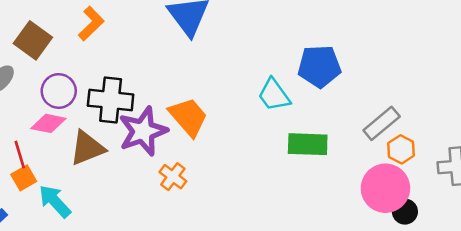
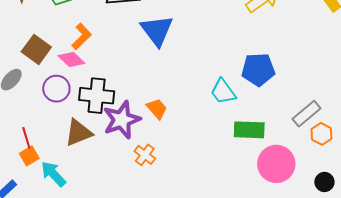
orange trapezoid: (188, 117) -> (157, 109), size x0.7
pink diamond: (48, 123) -> (71, 60), moved, turned 32
pink circle: (385, 188) -> (276, 164), moved

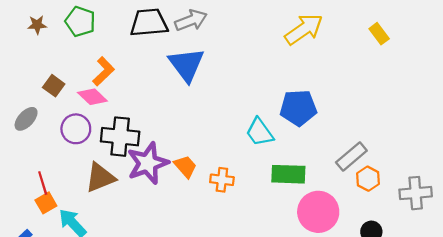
brown square: (36, 49) -> (54, 86), size x0.7
orange trapezoid: (157, 109) -> (185, 166), moved
orange cross: (145, 155) -> (222, 180), moved, turned -30

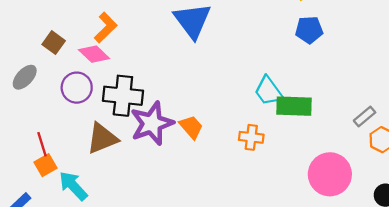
blue pentagon: (298, 108) -> (309, 30), moved, size x0.7
gray rectangle: (351, 157) -> (365, 117), size x0.7
green rectangle: (288, 174) -> (294, 106), moved
orange cross: (222, 180) -> (251, 137), moved

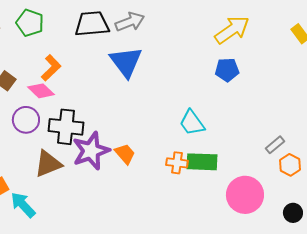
green rectangle: (294, 106) -> (202, 162), moved

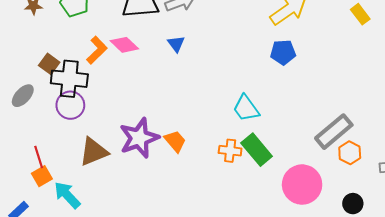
blue triangle: (126, 62) -> (176, 44), size x0.5
pink diamond: (41, 91) -> (124, 45), moved
black cross: (66, 127) -> (69, 79), moved
gray rectangle: (275, 145) -> (334, 132), size x1.8
green rectangle: (202, 162) -> (257, 150), turned 48

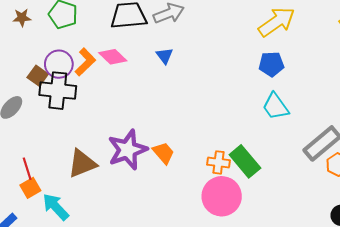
purple circle: (70, 105) -> (59, 64), moved
cyan trapezoid: (246, 108) -> (276, 106), moved
pink circle: (302, 185) -> (222, 196), moved

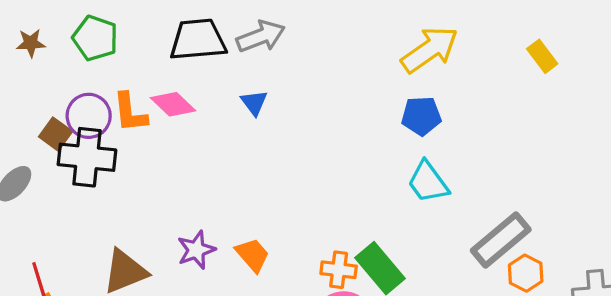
orange L-shape: (85, 62) -> (130, 113), turned 128
purple star: (128, 150) -> (196, 250), size x0.6

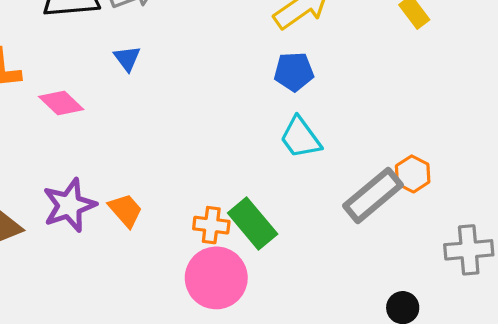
pink diamond: (173, 104) -> (61, 103), moved
purple star: (196, 250) -> (69, 205), size x1.4
orange hexagon: (526, 273) -> (413, 174), moved

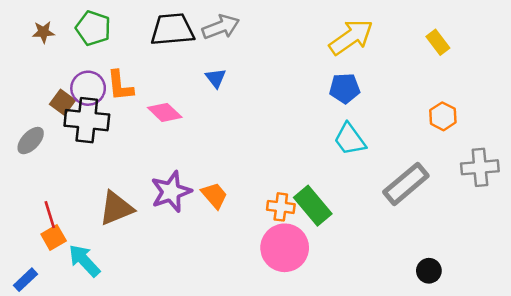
orange hexagon: (413, 174) -> (443, 116), moved
gray cross: (469, 250) -> (480, 167), moved

